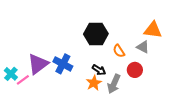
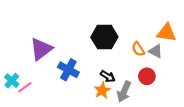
orange semicircle: (119, 51) -> (138, 49), moved
purple triangle: (38, 64) -> (41, 49), moved

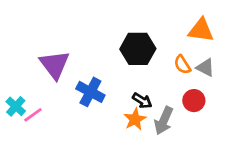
orange triangle: (167, 33) -> (201, 30), moved
purple triangle: (41, 49) -> (55, 65), turned -30

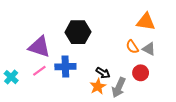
black hexagon: (138, 49) -> (78, 32), moved
purple triangle: (55, 65) -> (39, 47), turned -35
blue cross: (90, 92) -> (65, 67), turned -30
pink line: (33, 115) -> (39, 71), moved

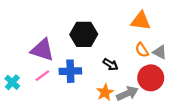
orange triangle: (146, 22) -> (141, 21), moved
black arrow: (103, 73) -> (111, 64), moved
red circle: (141, 73) -> (151, 78), size x1.5
gray arrow: (119, 87) -> (127, 93), turned -138

